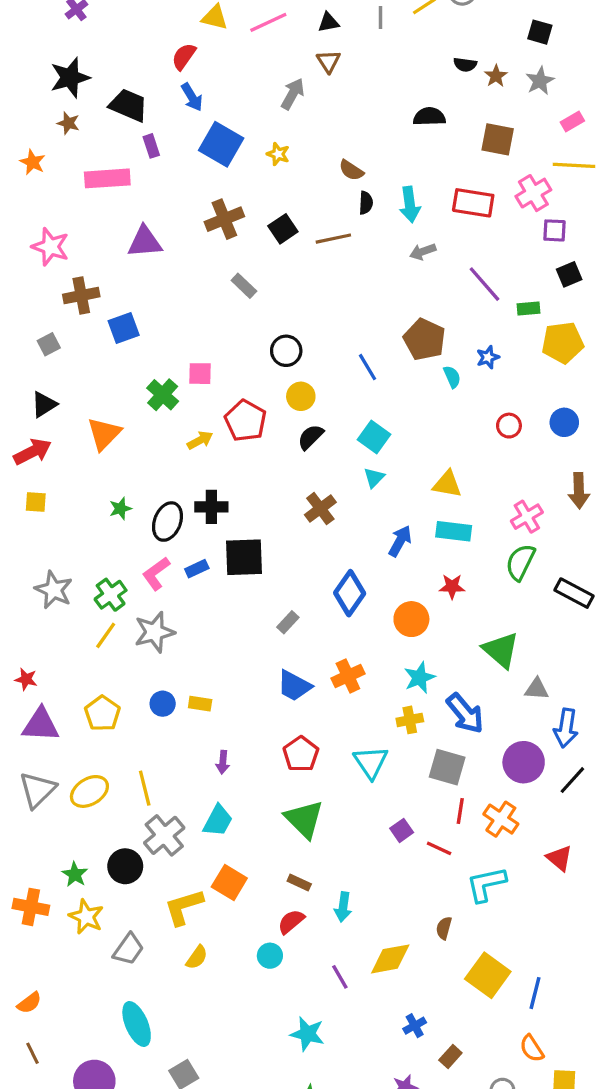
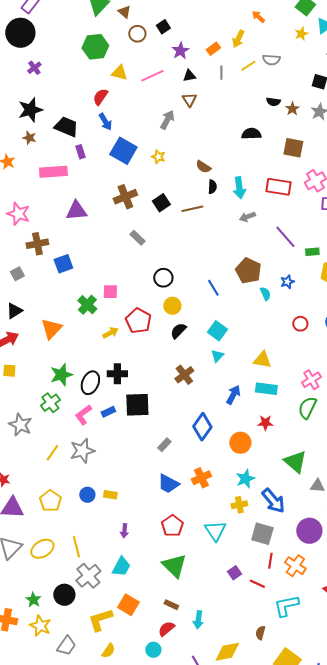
green star: (120, 509) -> (61, 375), size x1.6
green cross: (111, 595) -> (50, 403), moved

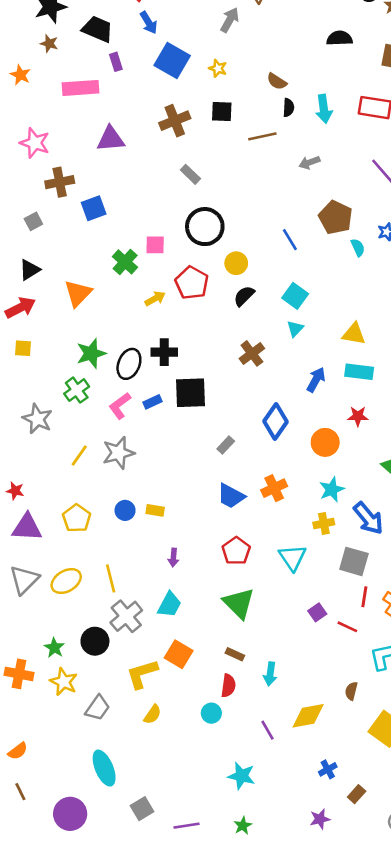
black square: (161, 203) -> (222, 111), moved, turned 36
gray arrow: (247, 217) -> (309, 162), moved
black circle: (163, 278) -> (205, 227), moved, size x1.5
red semicircle: (166, 629) -> (228, 686), turned 138

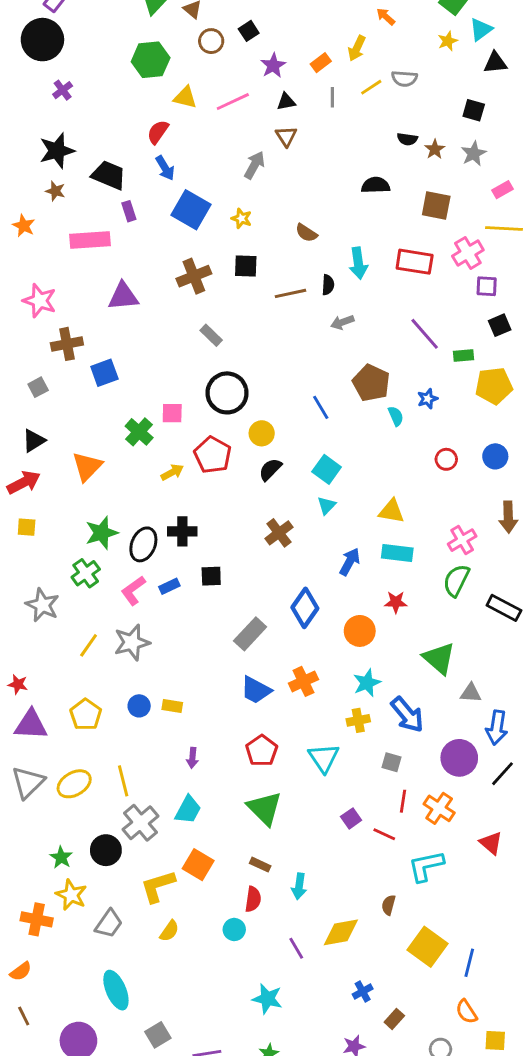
black semicircle: (289, 108) -> (328, 285), moved
black square: (190, 393) -> (211, 576), size x0.6
gray rectangle: (226, 445) -> (250, 634), size x1.6
gray square: (354, 561) -> (391, 762), size x0.6
orange cross: (19, 674) -> (37, 919), moved

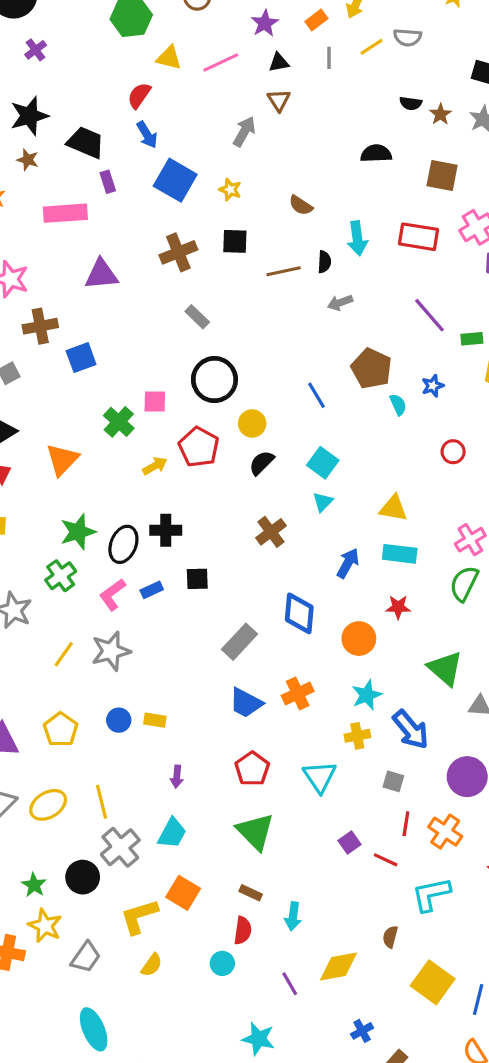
blue diamond: (305, 608) -> (299, 613), turned -30

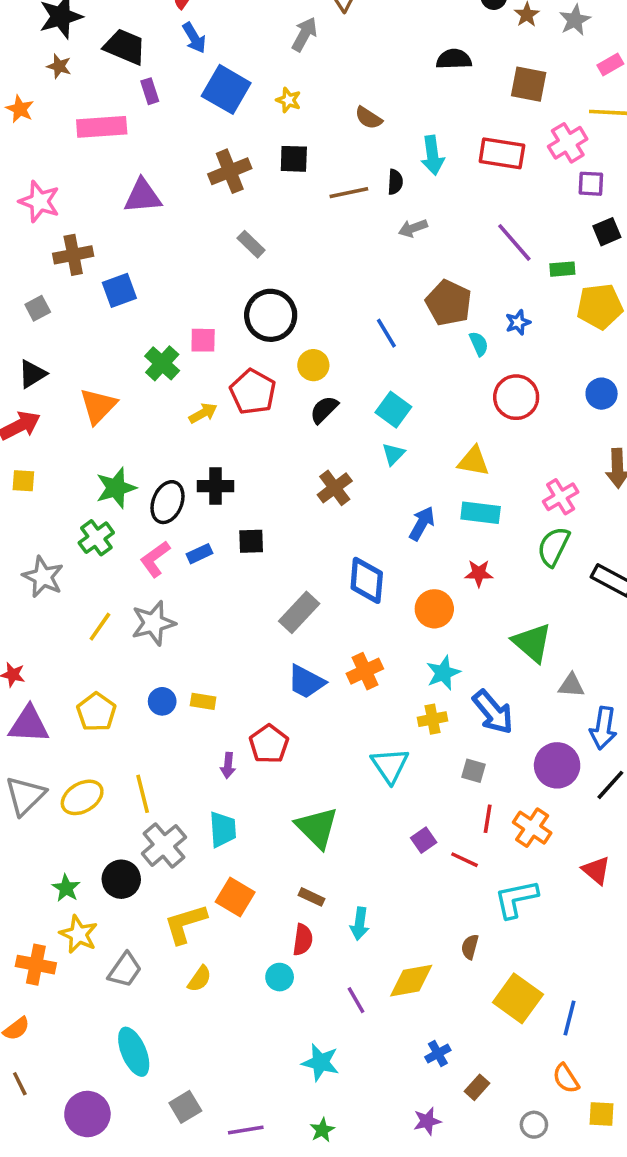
red circle: (453, 452) -> (516, 397), moved, size x1.6
red pentagon: (252, 769) -> (269, 744), moved
cyan trapezoid: (172, 833) -> (223, 829), turned -32

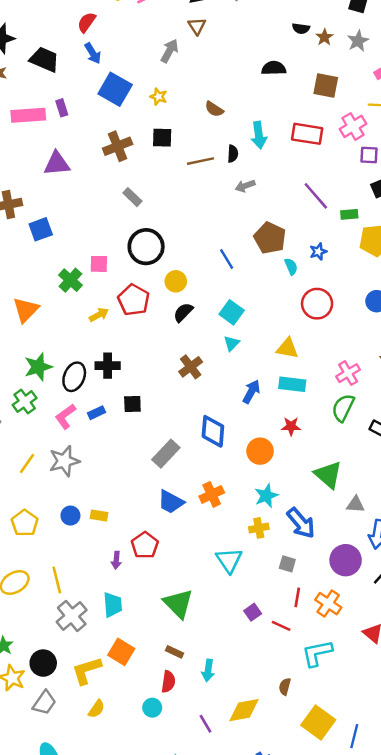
purple rectangle: (150, 91) -> (62, 108), moved
black circle: (121, 879) -> (43, 663), moved

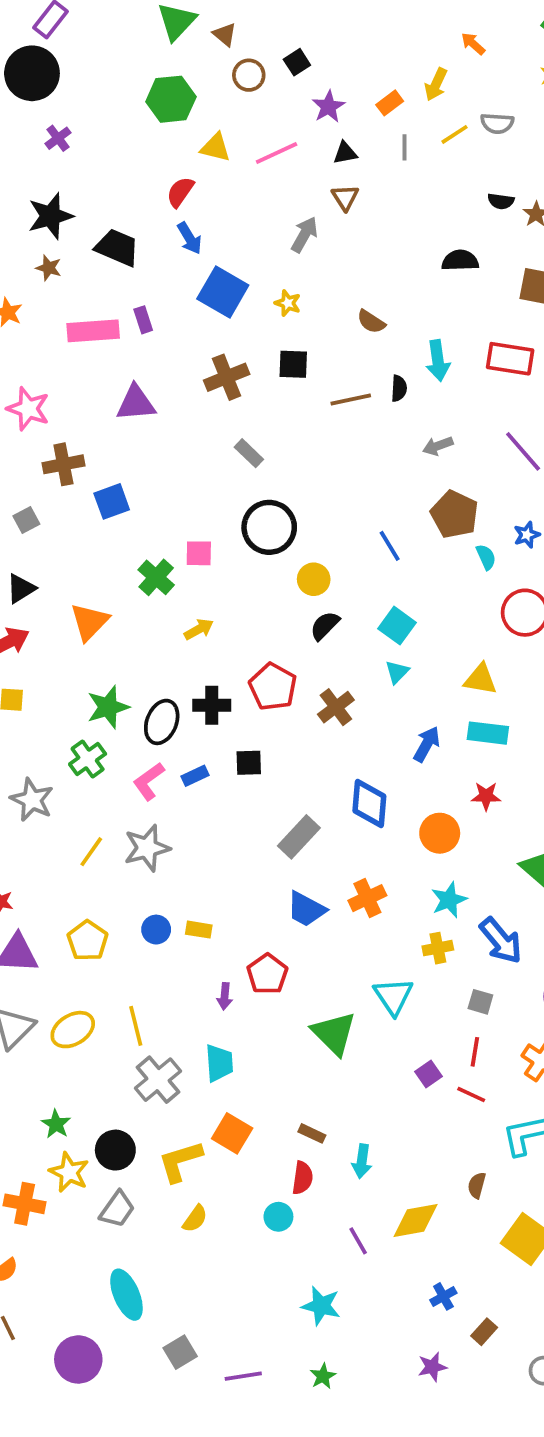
gray arrow: (245, 186) -> (438, 446), moved
red pentagon: (134, 300) -> (273, 687), moved
red line: (297, 597) -> (475, 1052), moved
green triangle: (178, 604) -> (334, 1033), moved

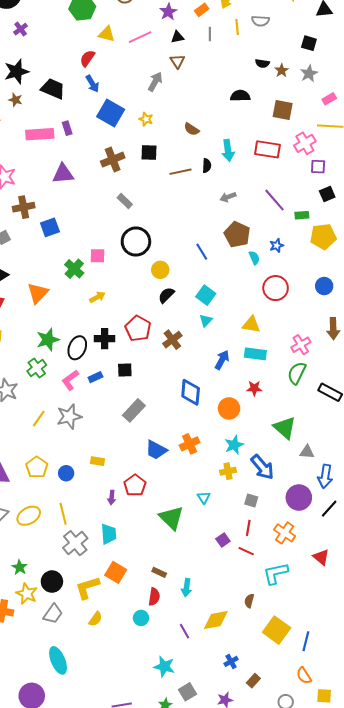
yellow line: (455, 134) -> (237, 27), turned -63
gray rectangle: (299, 837) -> (134, 410), moved
blue circle: (156, 930) -> (66, 473), moved
cyan triangle: (393, 996) -> (204, 498), size x0.6
gray square: (180, 1352) -> (188, 692), moved

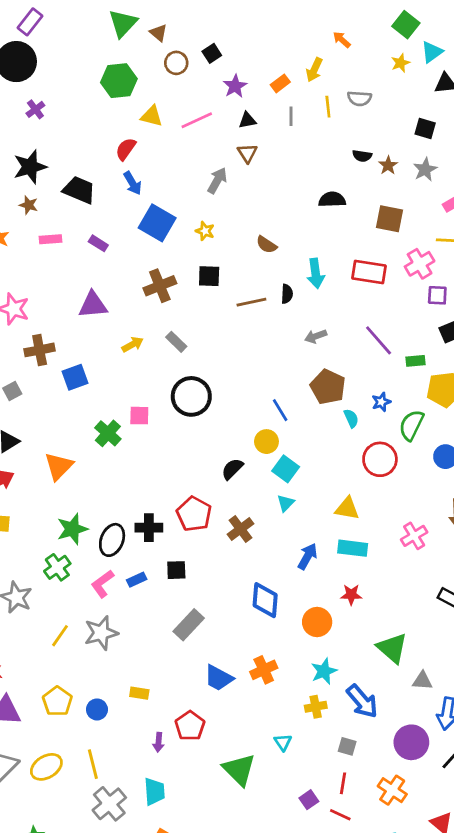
purple rectangle: (67, 128) -> (98, 243), turned -40
pink rectangle: (40, 134) -> (50, 239), moved, size x0.6
yellow circle: (160, 270) -> (266, 442), moved
yellow arrow: (97, 297) -> (133, 344), moved
green semicircle: (297, 373) -> (411, 425), moved

